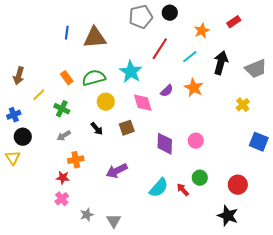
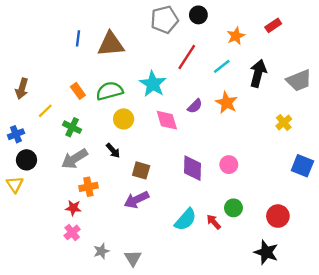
brown square: (127, 128) -> (141, 170), moved, turned 35
gray arrow: (64, 136) -> (74, 159), size x1.6

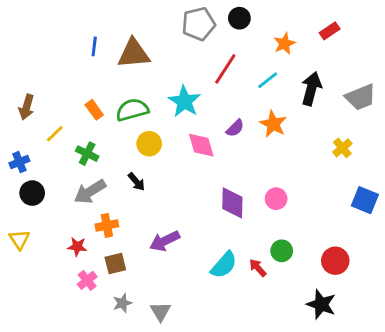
brown square: (141, 170) -> (115, 264), moved, turned -30
yellow triangle: (15, 184) -> (19, 240), moved
red star: (73, 208) -> (77, 247), moved

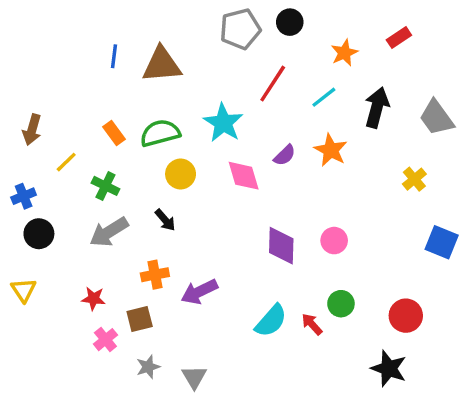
gray trapezoid: (361, 97) -> (437, 118), turned 76
orange cross: (107, 225) -> (155, 275), moved

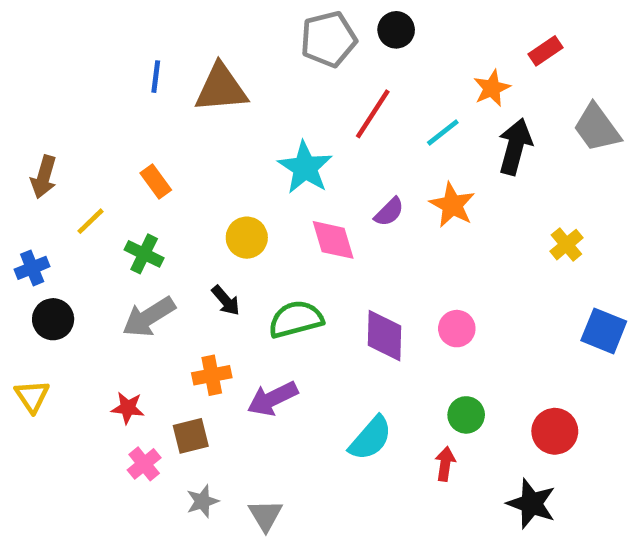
orange star: (344, 53) -> (492, 88), moved
gray trapezoid: (437, 118) -> (597, 128), moved
green semicircle: (160, 133) -> (296, 319), moved
red arrow: (312, 324) -> (445, 464), moved, turned 50

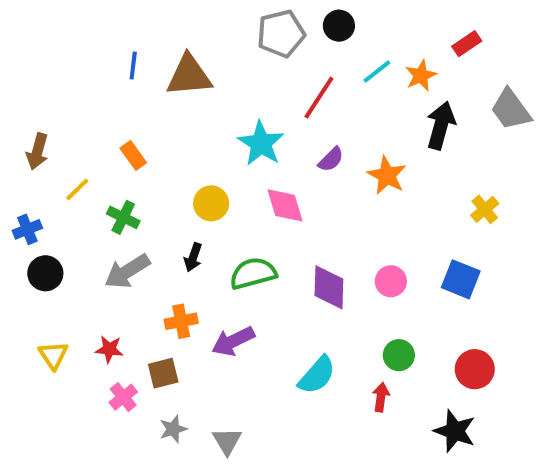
cyan line: (443, 133) -> (377, 72), moved
purple semicircle: (389, 212) -> (331, 159), moved
black arrow: (226, 301) -> (193, 257), turned 60
blue square: (604, 331) -> (461, 279), moved
yellow triangle: (32, 396) -> (53, 355), moved

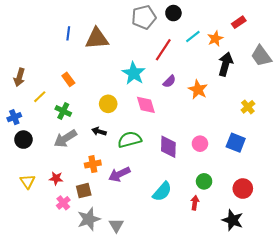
black arrow: (193, 257) -> (99, 131), turned 88
gray star: (173, 429) -> (89, 219), size x1.6

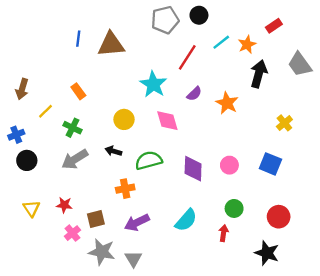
orange cross: (93, 164) -> (125, 189), moved
purple arrow: (119, 174) -> (137, 223), moved
gray star: (89, 219) -> (102, 252), turned 30

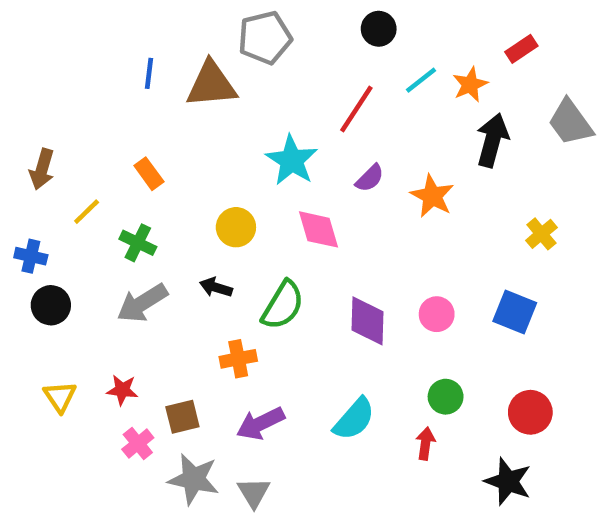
gray pentagon: (165, 20) -> (265, 38), moved
blue cross: (16, 135) -> (31, 256), turned 35
green semicircle: (149, 160) -> (283, 305), turned 136

